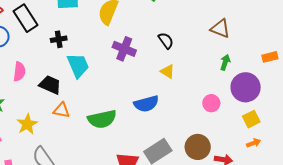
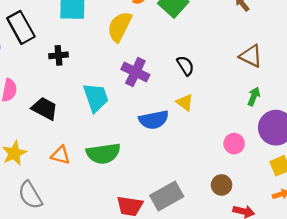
cyan trapezoid: (78, 65) -> (96, 98), moved
blue semicircle: (146, 104) -> (154, 120), moved
orange triangle: (61, 110) -> (60, 155), moved
brown circle: (198, 147) -> (222, 185), moved, size x0.7

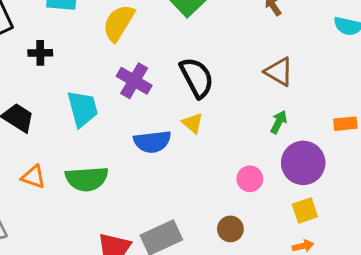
black semicircle: (185, 66) -> (197, 78), size x1.6

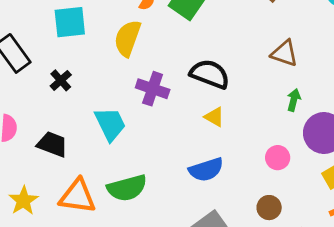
black cross: (40, 53) -> (61, 80), turned -30
black semicircle: (197, 78) -> (210, 74), turned -30
blue semicircle: (152, 142) -> (206, 170), moved
orange triangle: (33, 177) -> (78, 196), size x1.6

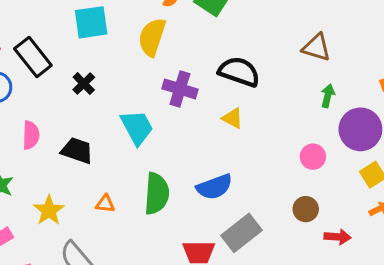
yellow triangle: (214, 117) -> (233, 118), moved
blue semicircle: (206, 170) -> (214, 187), moved
green semicircle: (127, 188) -> (157, 194), turned -69
orange triangle: (78, 196) -> (105, 204), size x0.5

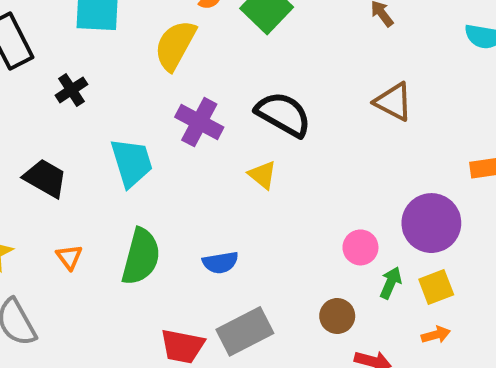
green arrow: (328, 96) -> (391, 283), moved
blue semicircle: (214, 187) -> (220, 262), size x0.7
orange triangle: (105, 204) -> (69, 257), turned 36

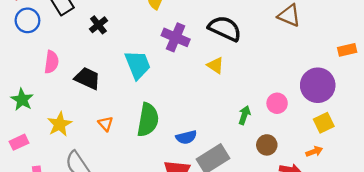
blue semicircle: (220, 262) -> (186, 137), moved
green arrow: (391, 283) -> (244, 115), moved
orange arrow: (436, 335) -> (314, 151), moved

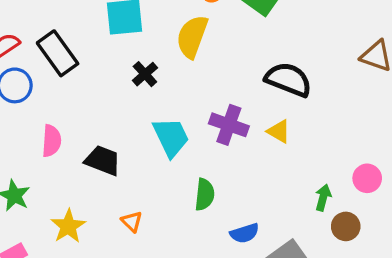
black cross: (98, 25) -> (145, 74), moved
purple cross: (176, 37) -> (229, 125), moved
green semicircle: (148, 120) -> (205, 195), moved, size x0.7
brown circle: (267, 145) -> (346, 226), moved

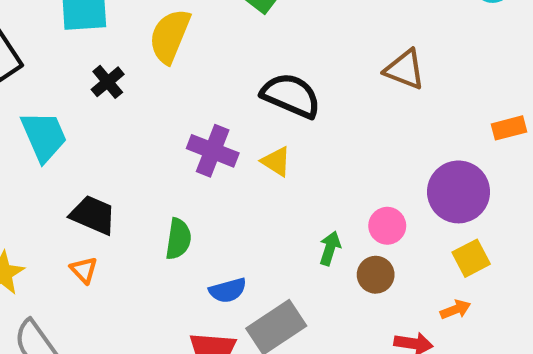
cyan trapezoid: (171, 137) -> (44, 136), moved
black trapezoid: (103, 160) -> (93, 215), moved
brown circle: (346, 226) -> (376, 275), moved

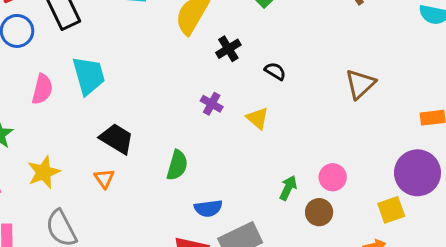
brown triangle: (405, 69) -> (360, 84), moved, turned 48
black cross: (108, 82) -> (228, 49), moved
black semicircle: (291, 95) -> (275, 71), size x0.5
purple cross: (213, 151) -> (212, 104), size x0.6
purple circle: (459, 192) -> (417, 173), moved

